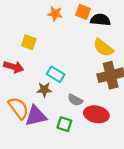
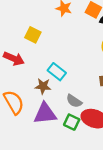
purple triangle: (36, 116) -> (45, 113), moved
green square: (64, 124) -> (72, 122), moved

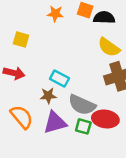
yellow square: (33, 35) -> (21, 40), moved
gray semicircle: (74, 101) -> (82, 105), size x1.6

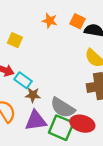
cyan rectangle: (59, 79) -> (23, 80), moved
green square: (83, 126) -> (61, 128), size x1.6

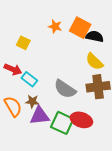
orange square: (77, 21) -> (80, 28), size x1.5
brown star: (33, 95) -> (32, 101), moved
gray semicircle: (63, 108) -> (65, 89), moved

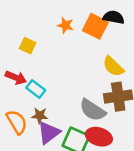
black semicircle: (95, 36) -> (114, 17), moved
gray semicircle: (65, 89) -> (93, 110), moved
purple triangle: (40, 116) -> (49, 133), turned -30

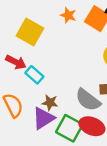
yellow square: (28, 46) -> (30, 32), size x1.6
brown star: (40, 116) -> (50, 103), moved

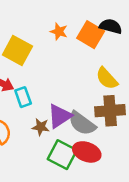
cyan rectangle: (34, 75) -> (23, 97), turned 30
purple triangle: (43, 118) -> (60, 116), moved

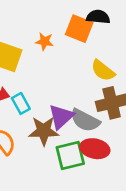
orange star: (59, 32) -> (44, 41), moved
brown star: (41, 127) -> (44, 131), size x1.6
green square: (62, 155) -> (70, 156), turned -32

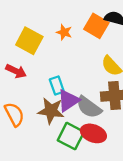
cyan rectangle: (21, 103) -> (57, 86), moved
green square: (70, 156) -> (71, 136), turned 32

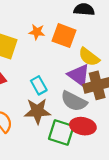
orange square: (96, 26) -> (64, 36), moved
purple triangle: (68, 101) -> (79, 75), moved, turned -40

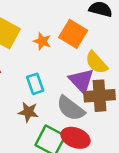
orange star: (37, 32) -> (42, 41), moved
brown star: (37, 111) -> (28, 112), size x0.7

